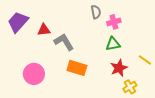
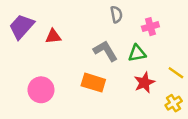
pink cross: (114, 22) -> (150, 27), moved
gray L-shape: (64, 42) -> (105, 51), moved
yellow cross: (130, 87) -> (174, 103), moved

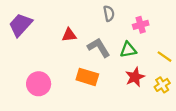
red triangle: (53, 36) -> (69, 35), moved
yellow line: (176, 73) -> (164, 57), moved
yellow cross: (174, 103) -> (162, 85), moved

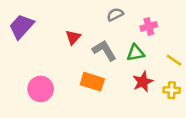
gray semicircle: (109, 13) -> (115, 14), turned -105
red triangle: (69, 35) -> (73, 37), turned -42
yellow cross: (162, 85) -> (172, 90), turned 35

